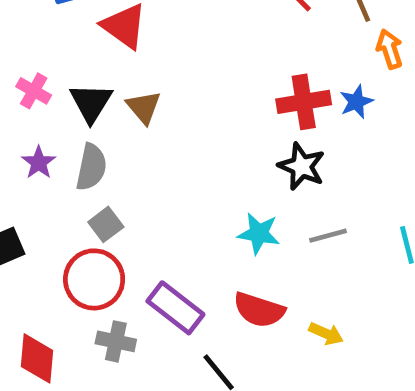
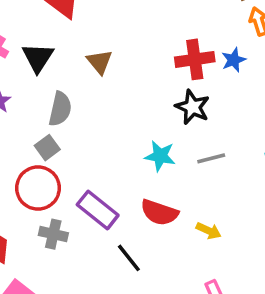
brown triangle: (144, 107) -> (99, 62), moved
gray semicircle: (91, 167) -> (60, 109), moved

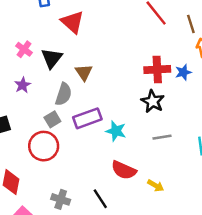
brown triangle: (99, 62) -> (84, 72), moved
cyan star: (160, 156) -> (116, 131), moved
purple rectangle: (98, 210) -> (87, 118), moved, turned -64
gray cross: (53, 234) -> (61, 199), moved

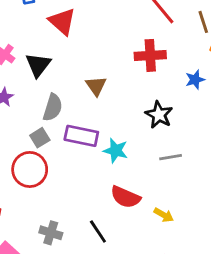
red cross: (157, 70) -> (150, 55), moved
brown triangle: (84, 72) -> (96, 86), moved
purple rectangle: (87, 118) -> (81, 136), turned 32

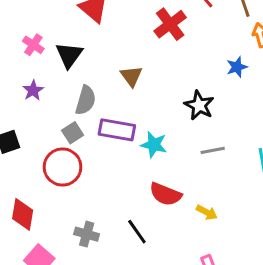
red cross: (150, 55) -> (170, 24), moved, turned -32

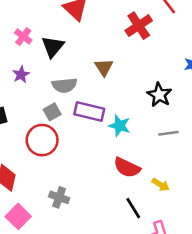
gray semicircle: (86, 100) -> (64, 85), turned 65
black line: (137, 232) -> (133, 208), moved

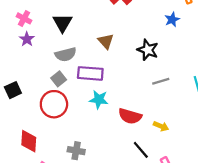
black triangle: (53, 47) -> (62, 23), moved
brown triangle: (104, 67) -> (106, 41), moved
purple star: (21, 75) -> (27, 39), moved
cyan star: (119, 126) -> (99, 100), moved

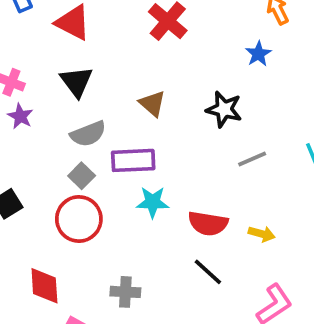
black line: (141, 150) -> (208, 272), moved

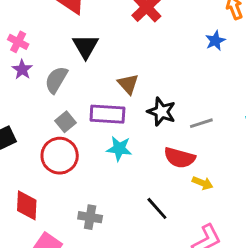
black triangle: (76, 82) -> (86, 46), moved
brown triangle: (152, 104) -> (128, 84), moved
black star: (224, 109) -> (161, 112), moved
gray semicircle: (88, 134) -> (56, 80), moved, turned 136
red semicircle: (208, 223) -> (180, 158), moved

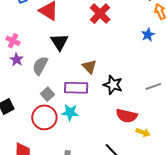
gray line: (201, 123) -> (153, 86), moved
cyan star: (119, 149) -> (70, 112), moved

